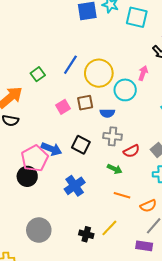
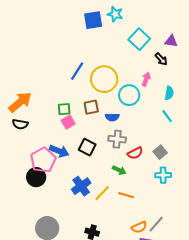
cyan square: (137, 17) -> (139, 39), moved, turned 30
green square: (38, 74) -> (64, 109), moved, turned 32
pink square: (63, 107) -> (68, 122), moved
orange semicircle: (148, 206) -> (139, 227), moved
yellow line: (109, 228) -> (102, 193), moved

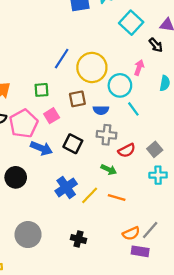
green square: (64, 109) -> (41, 90), moved
cyan line: (167, 116) -> (133, 109), moved
pink pentagon: (43, 160) -> (24, 124), moved

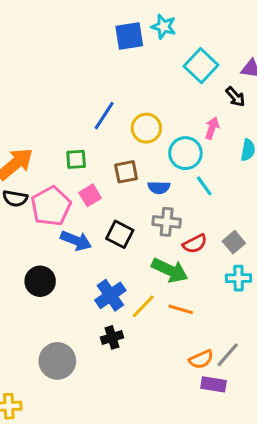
yellow circle: (92, 67) -> (146, 128), size x0.7
green arrow: (109, 170) -> (170, 270), size x1.6
black cross: (78, 239) -> (112, 337), moved, turned -32

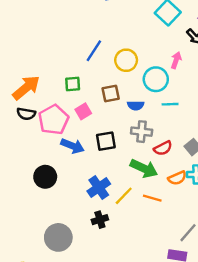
cyan line: (204, 186) -> (170, 104), turned -56
black square: (120, 234) -> (106, 141), turned -36
orange semicircle: (201, 359) -> (177, 178), moved

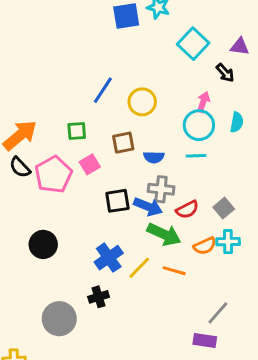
cyan circle: (156, 79) -> (199, 125), moved
black semicircle: (26, 114) -> (20, 167), turned 36
blue arrow: (73, 146) -> (148, 207), moved
black cross: (100, 220) -> (99, 297), moved

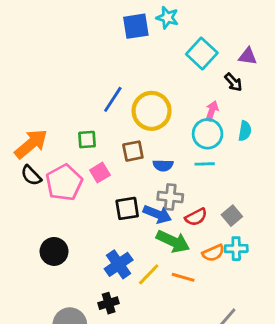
yellow circle: (142, 102) -> (152, 111), size x1.4

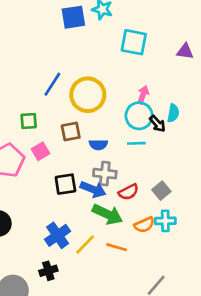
cyan square: (202, 53) -> (134, 42), turned -32
purple triangle: (248, 56) -> (185, 51), moved
black arrow: (233, 82) -> (157, 124), moved

